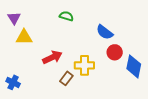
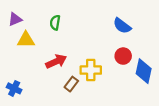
green semicircle: (66, 16) -> (55, 23), moved, turned -96
purple triangle: (14, 18) -> (15, 19), turned 40
blue semicircle: (105, 32) -> (122, 26), moved

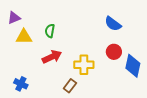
green semicircle: (55, 23) -> (50, 31), moved
brown rectangle: (71, 84) -> (70, 86), moved
blue cross: (14, 88) -> (21, 84), moved

